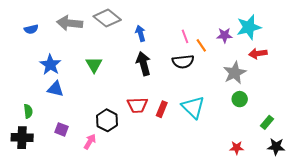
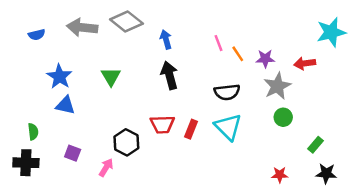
cyan star: (249, 27) -> (331, 32), moved
purple star: (224, 35) -> (265, 59), moved
black semicircle: (183, 62) -> (227, 92), moved

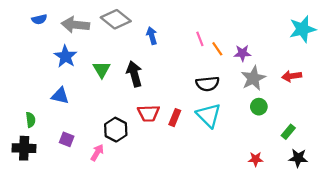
blue semicircle: (37, 35) -> (39, 19), moved
red arrow: (305, 63) -> (292, 76), moved
black arrow: (170, 75) -> (134, 74), moved
blue star: (59, 77) -> (66, 56), moved

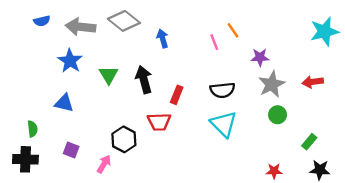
orange line: (217, 49) -> (233, 30), moved
red rectangle: (175, 118) -> (177, 95), moved

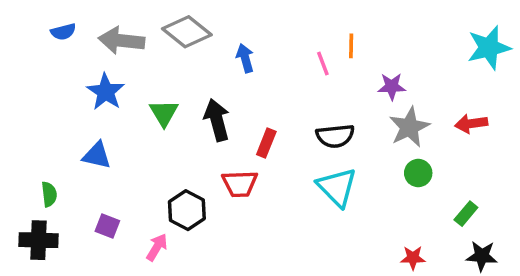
orange line: (233, 30) -> (351, 46), turned 35

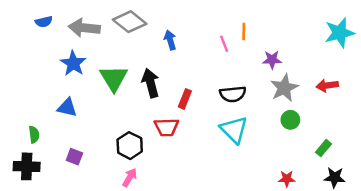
green triangle: (164, 113) -> (114, 78), size x1.4
pink arrow: (157, 247) -> (130, 177), moved

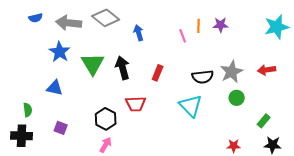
purple star: (272, 60) -> (221, 25), moved
black semicircle: (233, 94) -> (203, 77), moved
red rectangle: (185, 99) -> (158, 73), moved

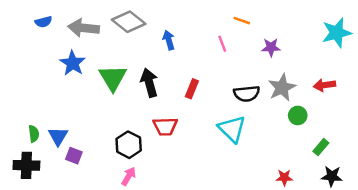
purple star: (221, 25) -> (271, 47), moved
orange line: (199, 26) -> (242, 21), moved, turned -72
blue triangle: (55, 88) -> (58, 136), moved, turned 48
green circle: (237, 98) -> (298, 115), moved

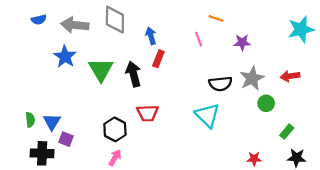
gray diamond: (129, 22) -> (115, 20), turned 52
red rectangle: (192, 89) -> (158, 59), moved
black cross: (26, 165) -> (42, 153), moved

